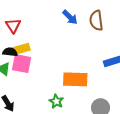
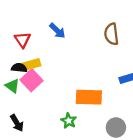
blue arrow: (70, 17) -> (57, 31), moved
pink square: (22, 64) -> (32, 80), turned 36

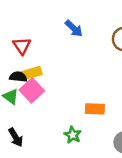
blue arrow: (57, 31) -> (74, 28), moved
orange rectangle: (89, 97) -> (95, 109), size x0.7

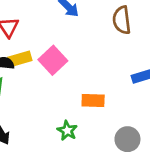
pink square: (32, 90) -> (53, 60), moved

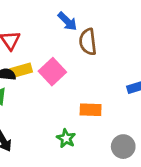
brown semicircle: (122, 20) -> (88, 42), moved

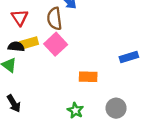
brown semicircle: (88, 42) -> (54, 19), moved
green star: (66, 138) -> (75, 110), moved

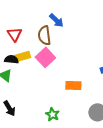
green star: (75, 110) -> (52, 114), moved

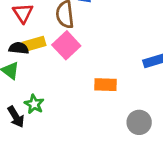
green star: (52, 114) -> (34, 104), moved

